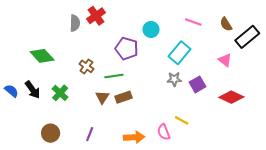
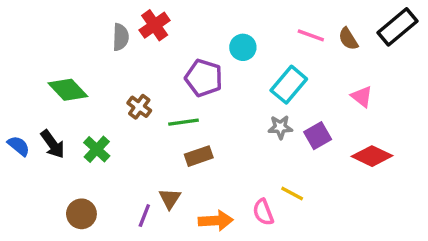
brown semicircle: (226, 24) -> (348, 39), moved
black rectangle: (247, 37) -> (398, 27), moved
brown triangle: (102, 97) -> (170, 199), moved

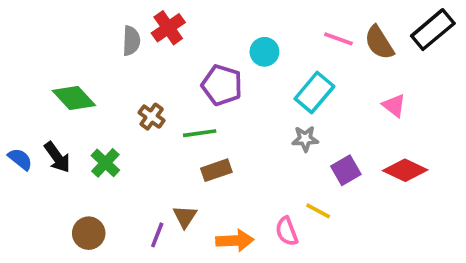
brown semicircle: (348, 39) -> (379, 43), size x1.4
purple square: (318, 136) -> (346, 170), moved

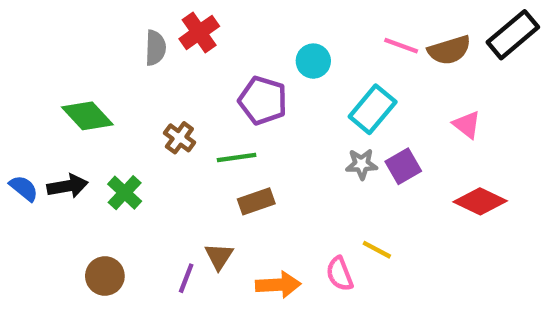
brown semicircle: (379, 43) -> (449, 50), turned -75
black arrow: (57, 157) -> (68, 186), turned -64
purple square: (346, 170) -> (403, 166), moved

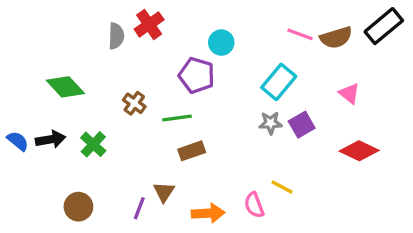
cyan circle: (313, 61) -> (221, 43), moved

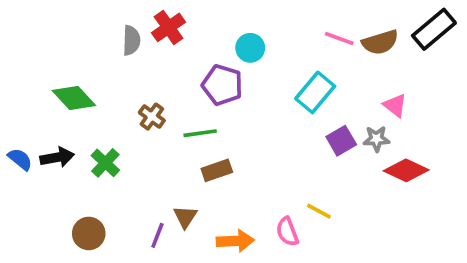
gray star: (271, 123) -> (376, 139), moved

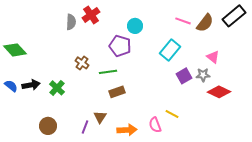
brown semicircle: (380, 42) -> (205, 23), turned -36
green diamond: (74, 98) -> (15, 50), moved

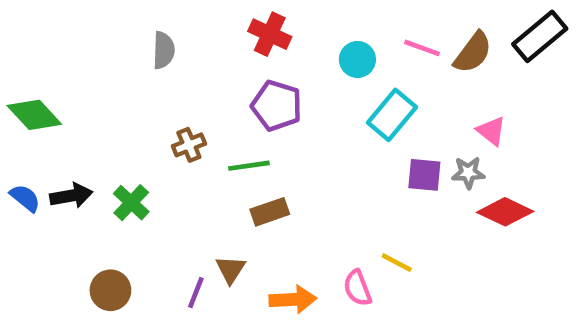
red cross: (91, 15) -> (270, 34), moved, turned -30
cyan circle: (135, 26) -> (357, 59), moved
brown cross: (82, 63) -> (189, 145), turned 32
purple square: (184, 76) -> (424, 175), turned 35

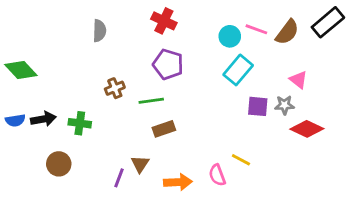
cyan circle: (357, 59) -> (230, 36), moved
blue semicircle: (25, 198) -> (15, 120), turned 132
green cross: (131, 203) -> (80, 123), turned -35
brown circle: (110, 290) -> (59, 164), moved

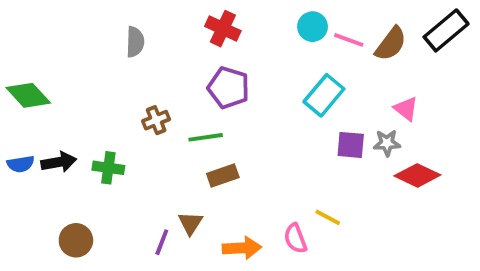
cyan circle: (230, 36) -> (313, 27), moved
brown circle: (59, 164) -> (76, 240), moved

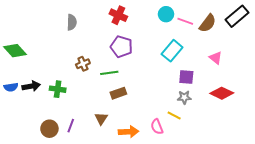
gray star: (387, 143) -> (184, 97), moved
brown circle: (76, 240) -> (49, 129), moved
purple line: (162, 242) -> (71, 126), moved

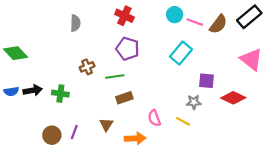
pink triangle: (216, 58) -> (251, 59), moved, size x1.6
purple square: (186, 77) -> (207, 81), moved
pink semicircle: (157, 127) -> (154, 118), moved

